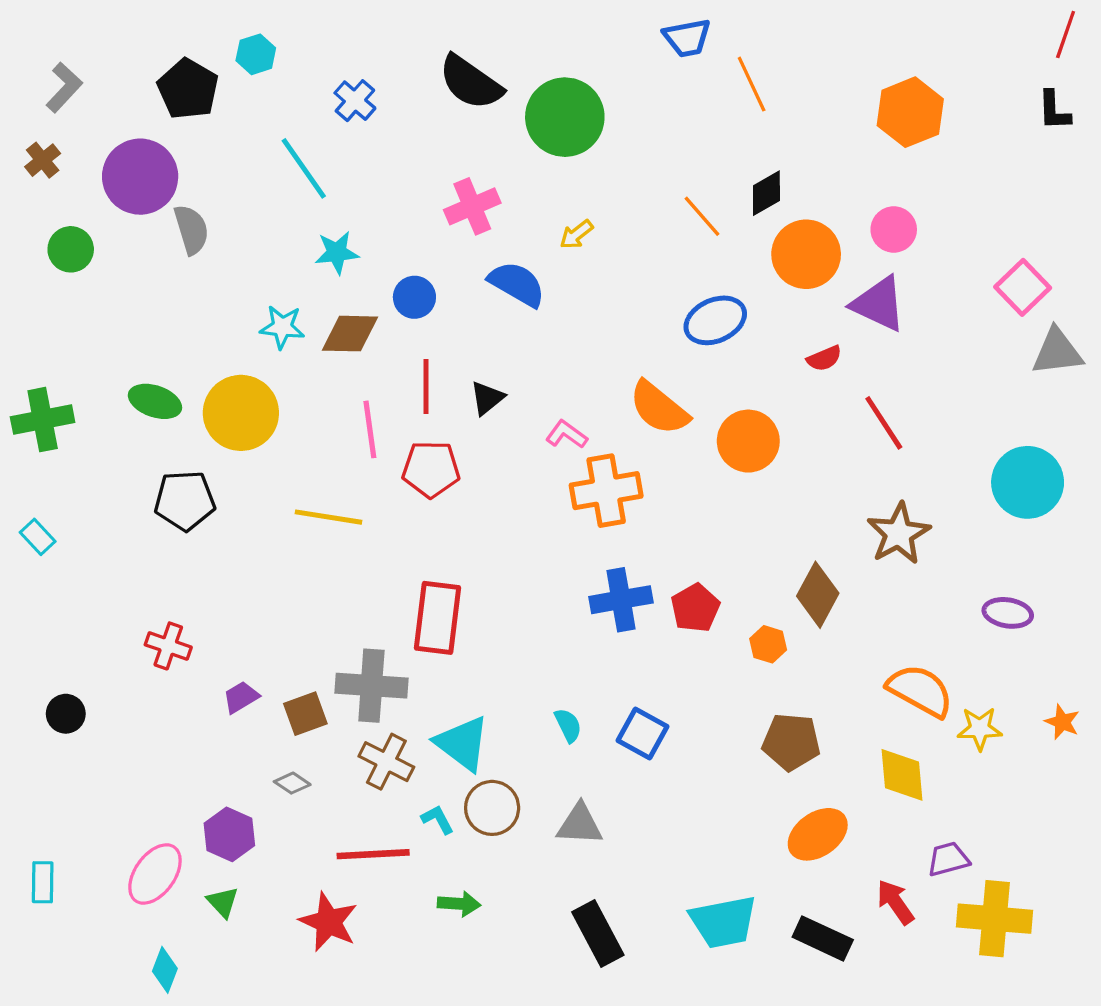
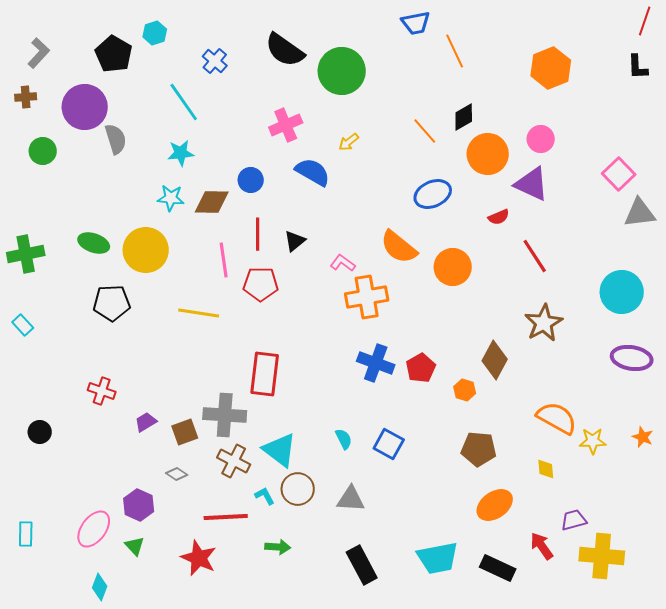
brown cross: (43, 160) -> (26, 97), turned 35
cyan star: (337, 253) -> (181, 153), moved
blue cross: (621, 600) -> (376, 363), turned 30
purple ellipse: (1008, 613) -> (632, 358), moved, size x1.4
yellow diamond: (902, 775) -> (546, 469), size x0.6

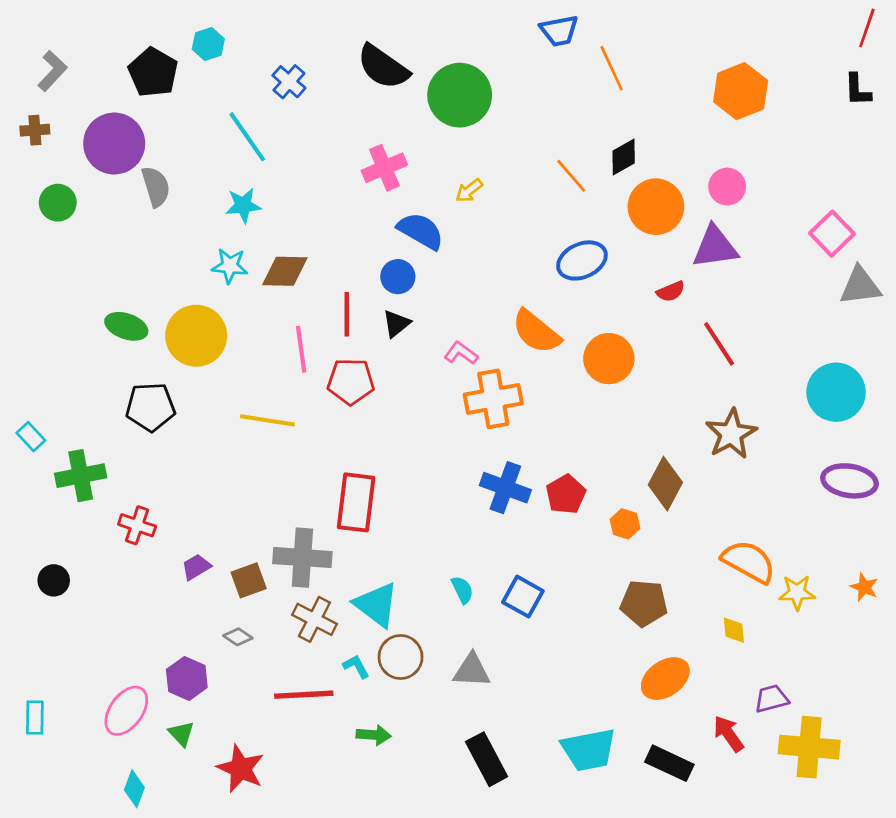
blue circle: (251, 180) -> (398, 277), moved
purple triangle: (532, 184) -> (715, 247), turned -33
green cross: (26, 254) -> (81, 476), moved
red star: (199, 558) -> (241, 769), moved

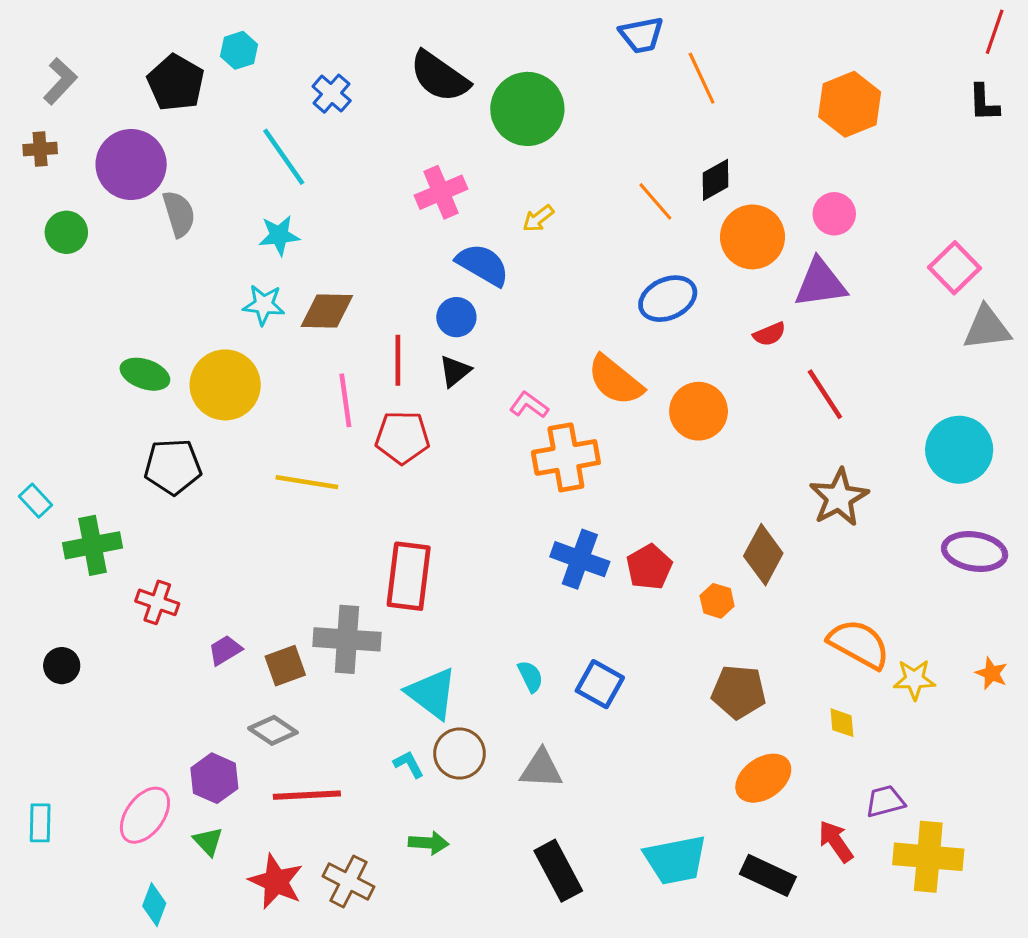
brown cross: (314, 619) -> (348, 881), moved
gray diamond: (238, 637) -> (273, 730), size x1.4
red line: (304, 695) -> (307, 795), moved

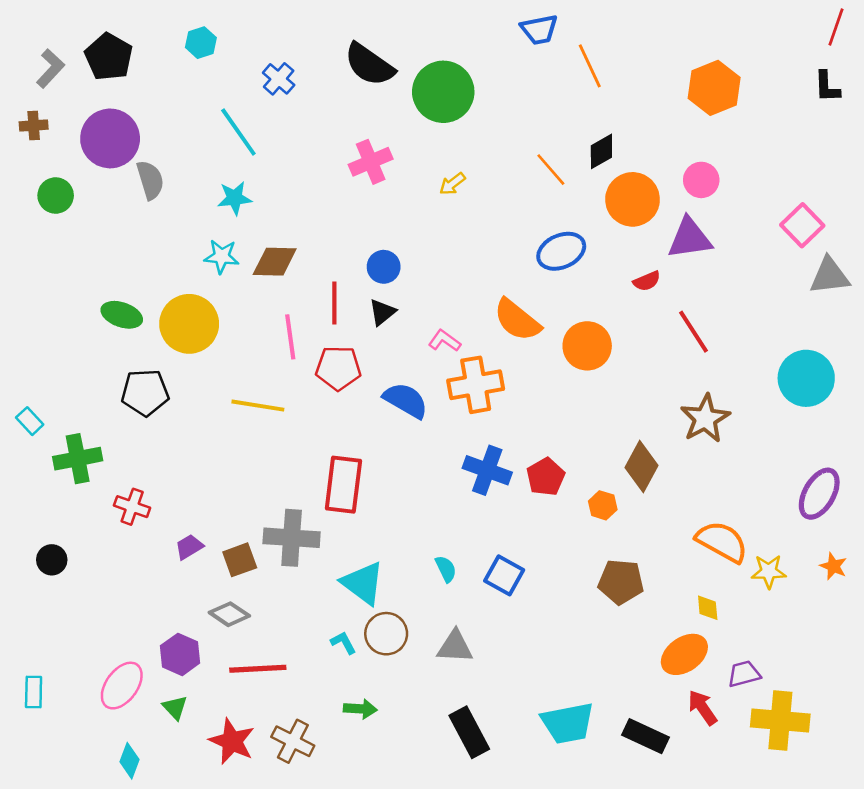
black pentagon: (176, 83) -> (109, 57), moved
blue semicircle: (483, 265) -> (406, 400), moved
purple ellipse: (975, 551) -> (819, 494), moved, turned -69
orange ellipse: (763, 778) -> (684, 654), moved

